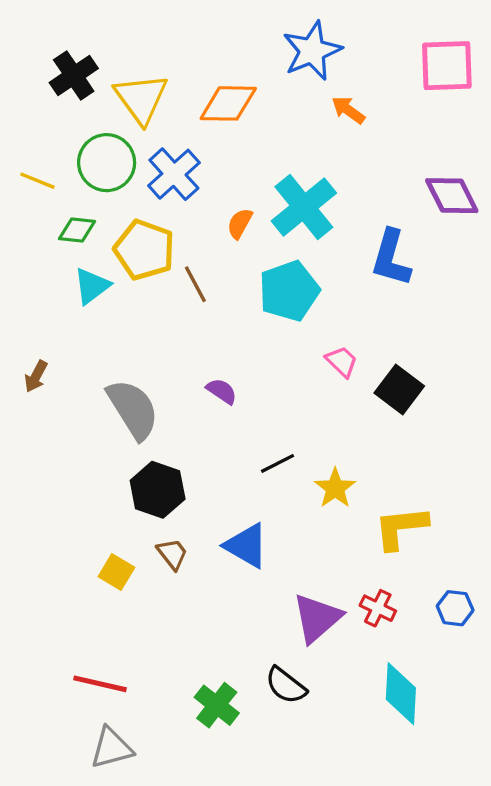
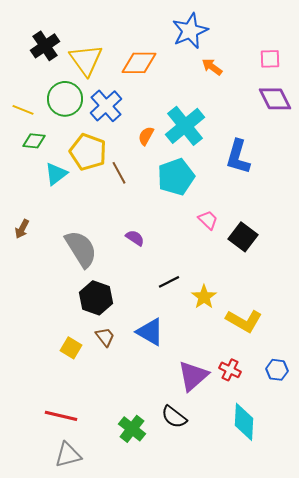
pink square: (447, 66) -> (270, 59), moved, size x0.6
purple diamond: (452, 196) -> (275, 99), moved
green diamond: (77, 230) -> (34, 141), moved
yellow L-shape: (401, 528) -> (244, 321), turned -144

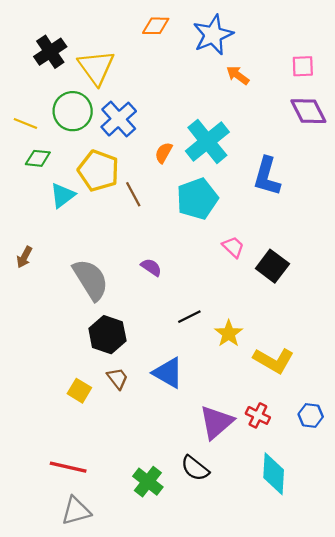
orange diamond: (139, 63) -> (156, 26), moved, size x0.7

